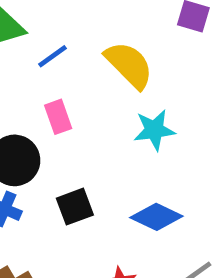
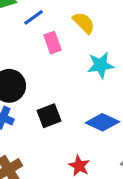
yellow semicircle: (129, 65) -> (84, 23), size x0.7
pink rectangle: (58, 117) -> (53, 43), moved

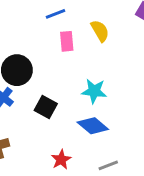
cyan star: (101, 65) -> (94, 91), moved
black square: (49, 116) -> (46, 107), turned 35

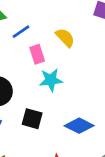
cyan star: (94, 91) -> (51, 80), moved

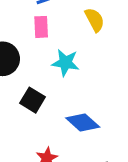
pink rectangle: (37, 54) -> (41, 27), moved

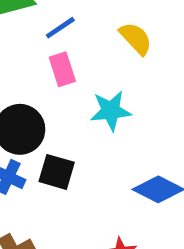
black square: (32, 100) -> (57, 172), moved

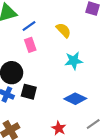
cyan star: (111, 111) -> (74, 61), moved

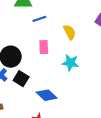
pink rectangle: (30, 45) -> (44, 47), moved
blue diamond: (75, 99) -> (47, 95), moved

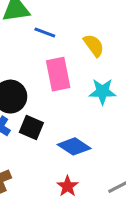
blue line: (39, 19) -> (45, 32), turned 48
pink rectangle: (44, 47) -> (58, 74), size x1.5

